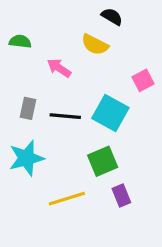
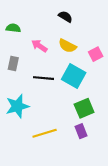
black semicircle: (112, 17) -> (65, 17), moved
yellow semicircle: (95, 45) -> (67, 46), moved
gray rectangle: (28, 108) -> (13, 63), moved
green square: (103, 161) -> (84, 108), moved

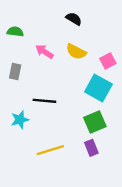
cyan square: (74, 76) -> (98, 88), moved
black line: (43, 78) -> (44, 101), moved
cyan star: (17, 106) -> (20, 120), size x0.7

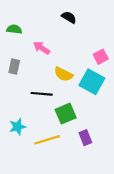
yellow semicircle: (76, 52) -> (63, 74), moved
cyan star: (20, 120) -> (18, 127), moved
green square: (95, 122) -> (66, 114), moved

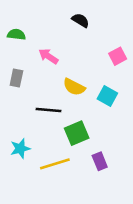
pink square: (101, 57) -> (118, 56), moved
cyan square: (92, 82) -> (107, 96), size x0.7

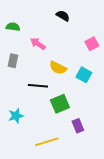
yellow line: (55, 164) -> (47, 142), moved

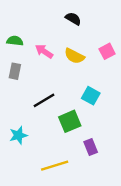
green semicircle: (13, 27) -> (15, 41), moved
yellow semicircle: (58, 68) -> (74, 56), moved
cyan square: (84, 75) -> (91, 96), moved
black line: (38, 86) -> (44, 100), turned -36

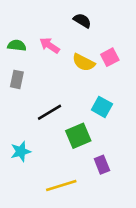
pink arrow: (44, 51) -> (50, 45), moved
pink square: (107, 51) -> (110, 57), moved

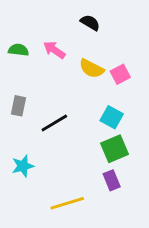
pink square: (110, 57) -> (120, 74), moved
gray rectangle: (17, 79) -> (18, 106), moved
green square: (78, 136) -> (114, 149), moved

